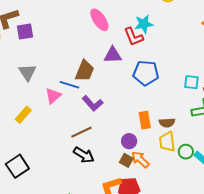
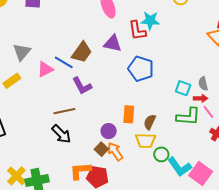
gray triangle: (28, 72) -> (22, 52), moved
brown semicircle: (167, 123) -> (150, 122), turned 105
yellow trapezoid: (167, 142) -> (145, 141), turned -95

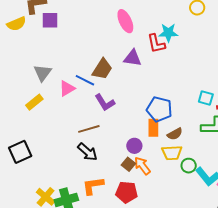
blue pentagon: (141, 69) -> (159, 109), moved
brown semicircle: (150, 122) -> (175, 134), turned -140
orange L-shape: (80, 171) -> (93, 186), moved

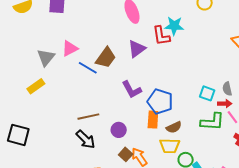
purple triangle: (133, 58) -> (137, 49), turned -48
pink triangle: (67, 88) -> (70, 48), moved
purple L-shape: (105, 102) -> (132, 90), moved
purple circle: (134, 146) -> (119, 130), moved
black square: (20, 152) -> (18, 135), turned 35

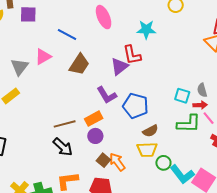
red L-shape: (161, 36) -> (132, 55), moved
purple triangle: (137, 49) -> (119, 66), moved
blue line: (88, 68) -> (67, 35), moved
orange rectangle: (153, 120) -> (94, 119), moved, turned 60

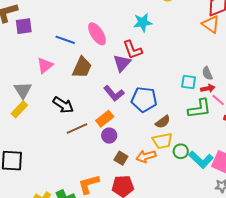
pink ellipse: (104, 17) -> (97, 34), moved
gray triangle: (20, 67) -> (23, 90), moved
black arrow: (63, 147) -> (63, 105), moved
orange arrow: (117, 162) -> (146, 156), moved, turned -60

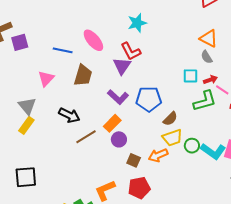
orange triangle: (211, 24) -> (209, 38), moved
gray semicircle: (207, 73) -> (207, 57), moved

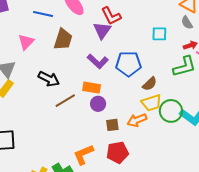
cyan square: (191, 76) -> (159, 34), moved
orange rectangle: (112, 123) -> (92, 88), turned 54
green circle: (192, 146) -> (171, 111), size x1.5
brown square: (134, 160) -> (112, 125), turned -32

